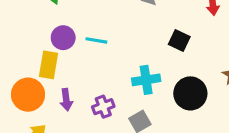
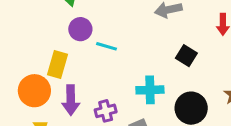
purple circle: (63, 38) -> (80, 29), moved
purple arrow: (66, 100) -> (71, 100), size x1.4

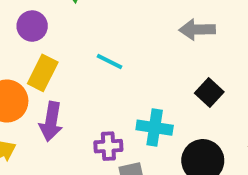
purple circle: (80, 29) -> (32, 26), moved
purple cross: (106, 111) -> (108, 146), moved

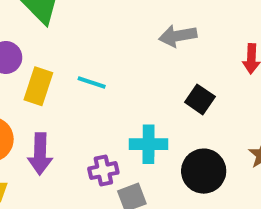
yellow rectangle: (43, 73) -> (38, 86), moved

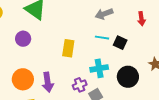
cyan line: (92, 82) -> (102, 38), moved
yellow rectangle: (38, 86) -> (68, 48), moved

